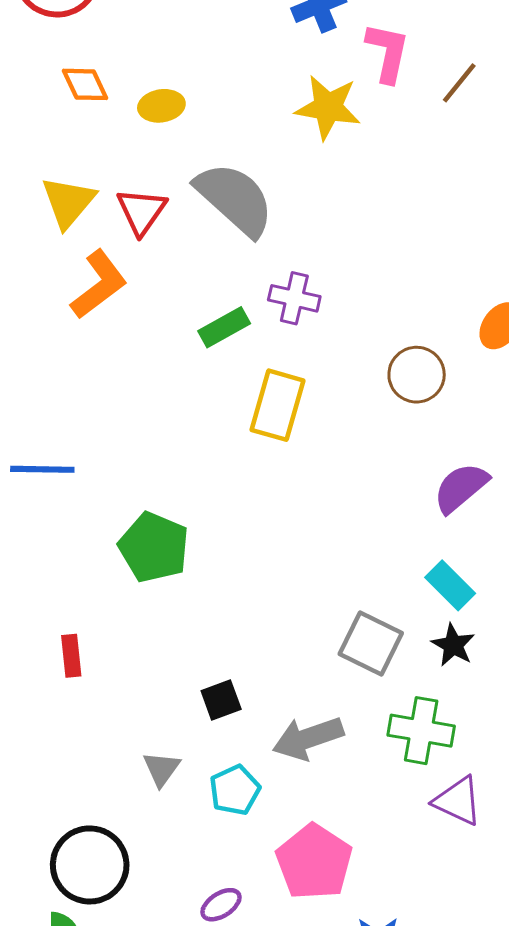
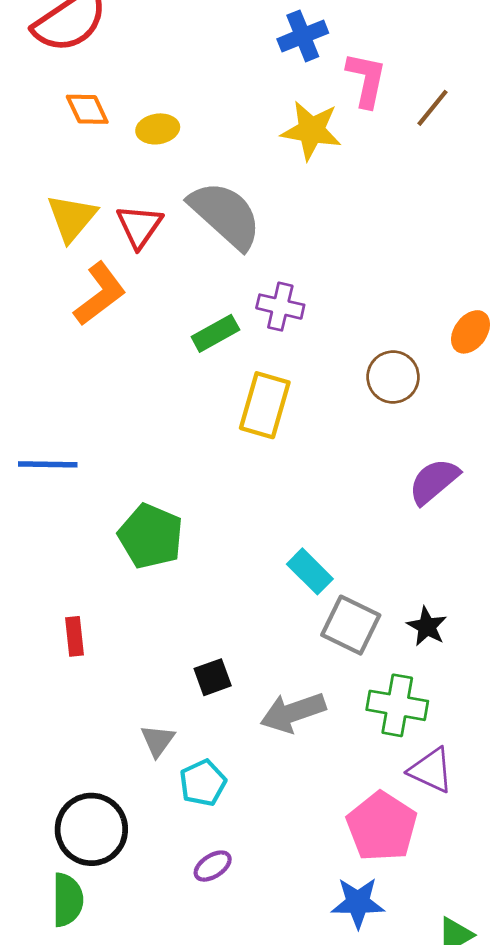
cyan rectangle: (450, 585) -> (310, 571), moved
cyan pentagon: (235, 790) -> (203, 783), moved
pink pentagon: (314, 862) -> (382, 827), moved

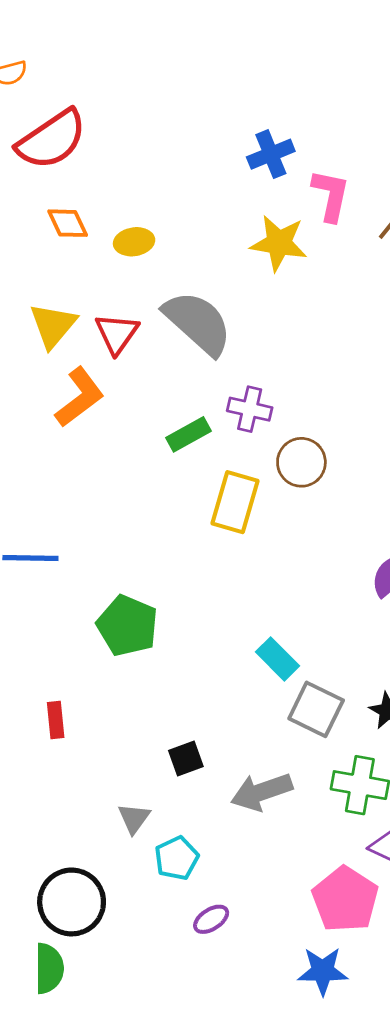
brown circle: (393, 377) -> (301, 462), moved
purple ellipse: (213, 866) -> (211, 919), moved

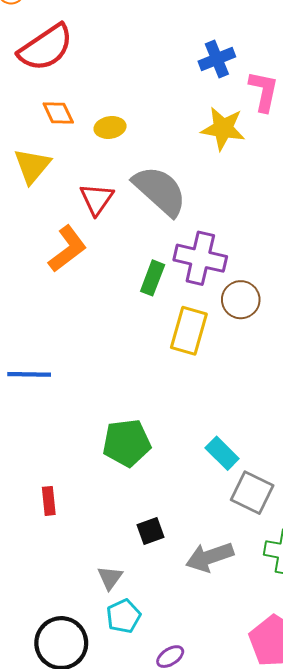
yellow triangle: (53, 325) -> (32, 166), moved
purple cross: (250, 409) -> (200, 258), size x1.5
green rectangle: (189, 434) -> (153, 278), turned -40
green pentagon: (127, 626) -> (127, 443), moved, turned -30
cyan pentagon: (177, 858) -> (124, 616), moved

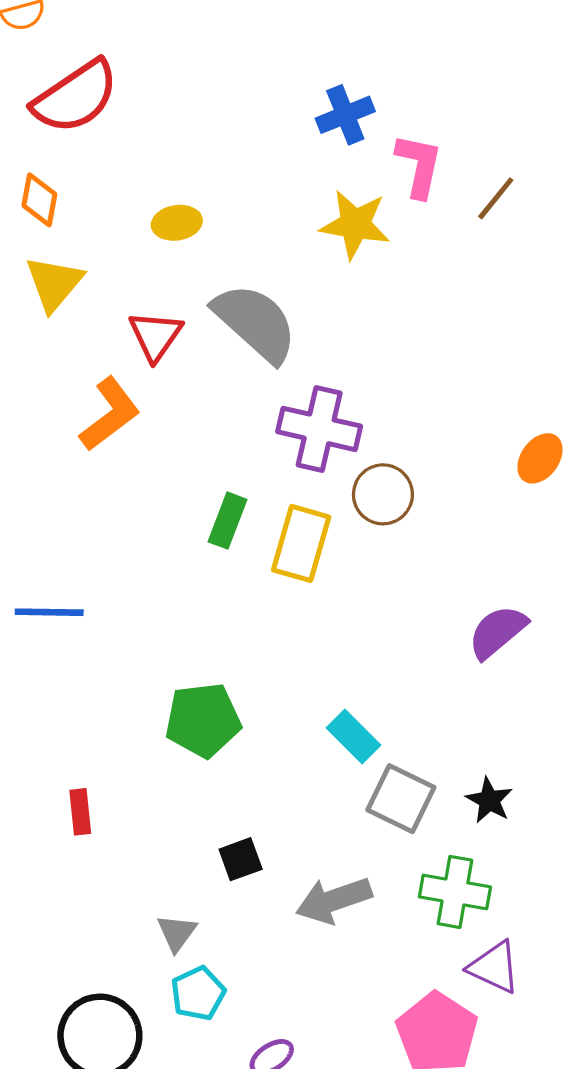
orange diamond: (58, 113) -> (39, 200), moved, turned 36
green rectangle: (153, 278) -> (228, 521), moved

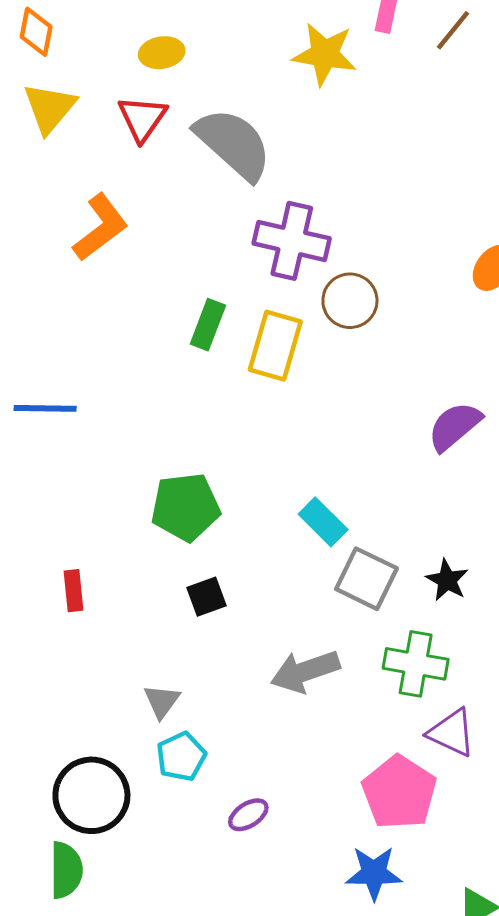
red triangle: (156, 336) -> (142, 118), moved
black square: (241, 859) -> (206, 597), moved

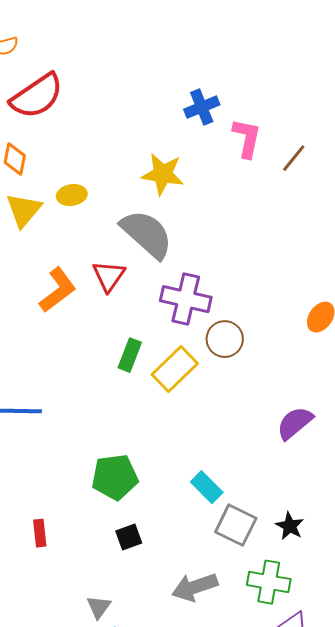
yellow ellipse: (162, 53) -> (72, 195), moved
yellow star: (325, 54) -> (163, 174), moved
red triangle: (142, 118) -> (109, 276), moved
yellow rectangle: (275, 346) -> (175, 369), turned 30

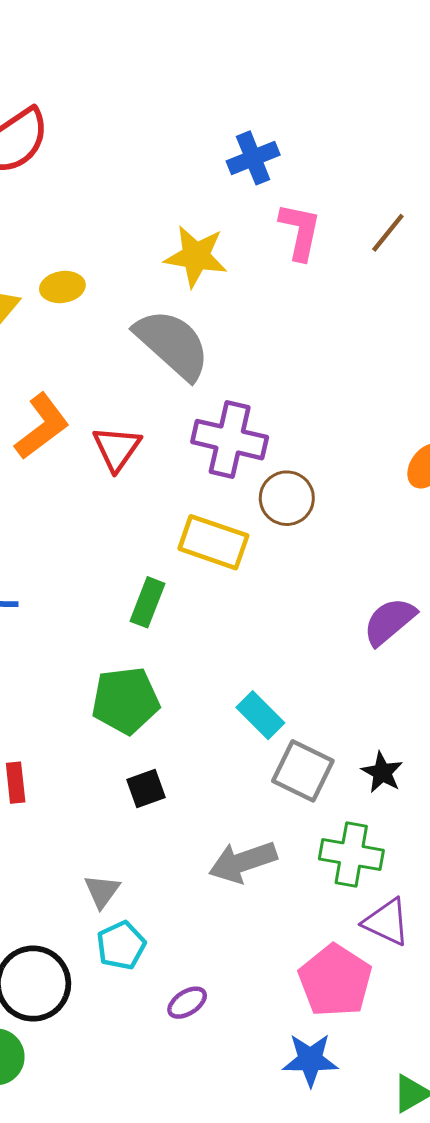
pink L-shape: (247, 138) -> (300, 231), moved
red triangle: (109, 276) -> (117, 448), moved
green rectangle: (130, 355) -> (147, 602), moved
yellow rectangle: (175, 369) -> (213, 542), turned 63

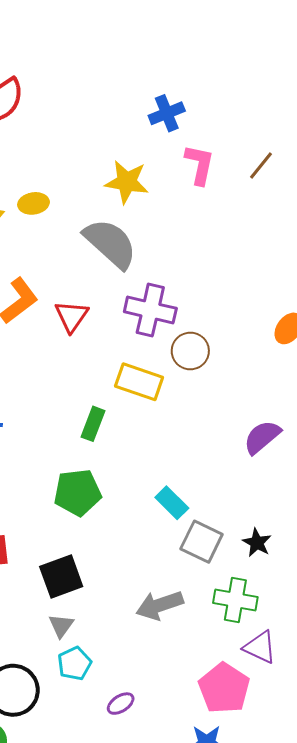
black square: (146, 789) -> (61, 576), moved, size x1.6

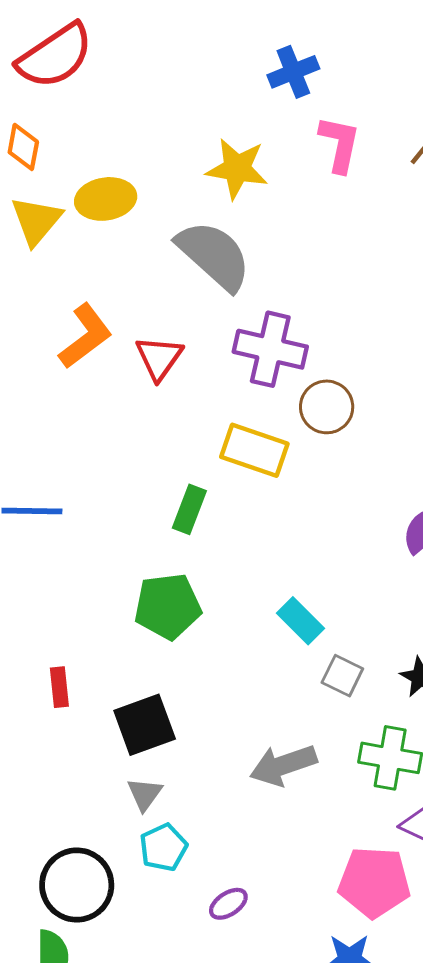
yellow ellipse: (33, 203) -> (106, 199), size x1.4
gray square: (202, 542) -> (342, 676), size x0.7
pink pentagon: (224, 688) -> (374, 882), turned -30

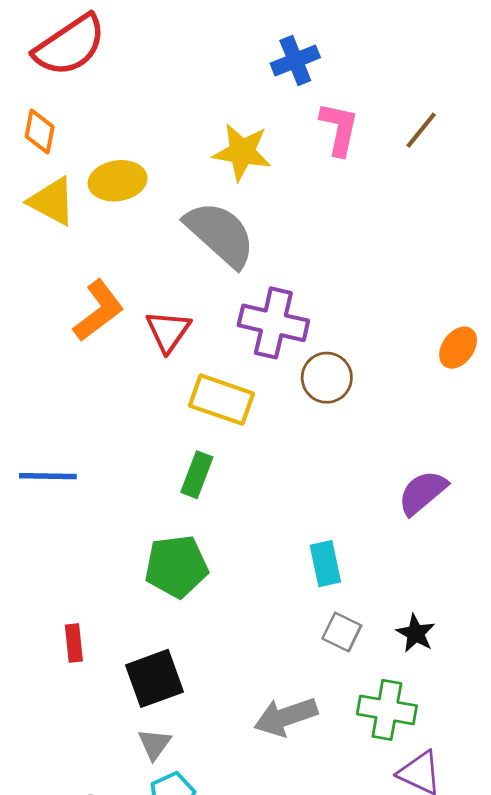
yellow triangle: (36, 221) -> (52, 201), turned -42
yellow rectangle: (254, 450) -> (222, 400), moved
cyan rectangle: (301, 621) -> (325, 564), moved, turned 33

